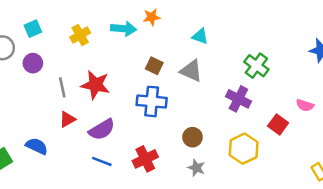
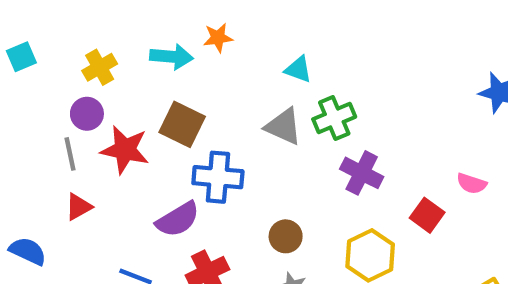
purple circle: (33, 63) -> (87, 114), moved
brown square: (154, 66) -> (182, 124), moved, size x1.5
green cross: (256, 66) -> (334, 118), moved, turned 30
purple semicircle: (102, 130) -> (178, 219), moved

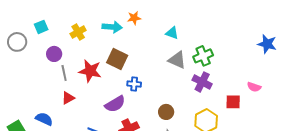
purple circle: (87, 114) -> (54, 54), moved
green cross: (334, 118) -> (203, 56), moved
gray triangle: (283, 126) -> (177, 60), moved
blue cross: (218, 177) -> (134, 84), size x0.6
red square: (427, 215) -> (233, 102), turned -35

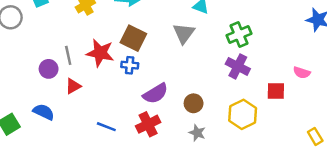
purple circle: (54, 54) -> (49, 69), moved
gray triangle: (177, 60) -> (184, 33), moved, turned 42
blue cross: (134, 84) -> (130, 65), moved
purple semicircle: (115, 104) -> (155, 93), moved

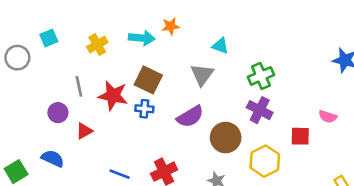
gray line: (68, 55) -> (79, 86), moved
purple semicircle: (155, 93) -> (190, 117), moved
brown circle: (194, 103) -> (226, 138), moved, size x1.5

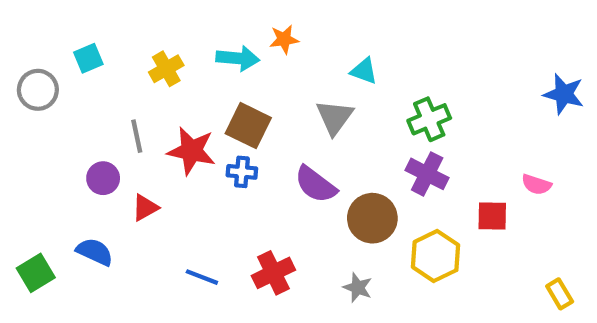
purple semicircle: (190, 117) -> (316, 184), turned 68

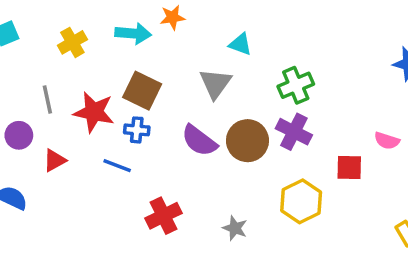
brown circle: (372, 218) -> (247, 141), moved
blue line: (202, 277) -> (117, 166), moved

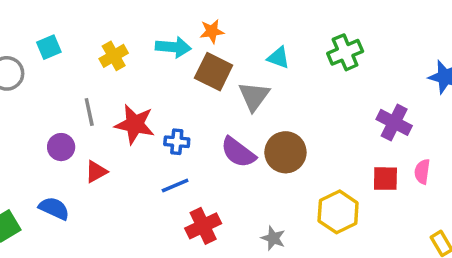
green cross: (296, 85) -> (345, 52), moved
brown square: (142, 91) -> (214, 72), moved
purple cross: (294, 132) -> (394, 122), moved
pink semicircle: (387, 141) -> (422, 172), moved, turned 80
blue line: (117, 166) -> (175, 186), moved, turned -44

